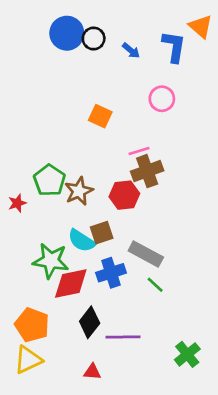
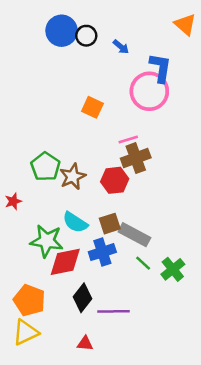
blue L-shape: (174, 47) -> (160, 68), moved
pink circle: (162, 99) -> (149, 91), size x1.6
red star: (17, 203) -> (13, 201), moved
brown square: (102, 233) -> (110, 224), moved
green cross: (187, 354) -> (173, 269), moved

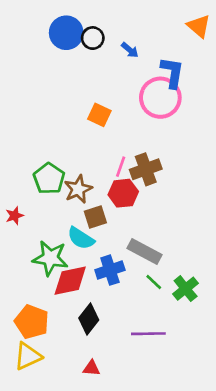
pink line: (128, 139) -> (121, 167), moved, turned -54
brown square: (110, 224) -> (95, 217), moved
purple line: (113, 311) -> (148, 334), moved

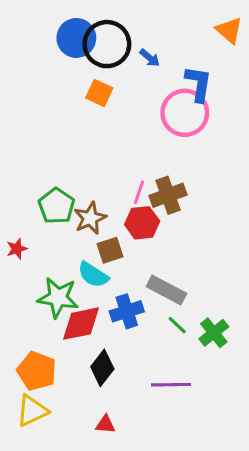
black circle: (93, 38) -> (107, 44), size x1.8
orange square: (99, 115) -> (99, 93), moved

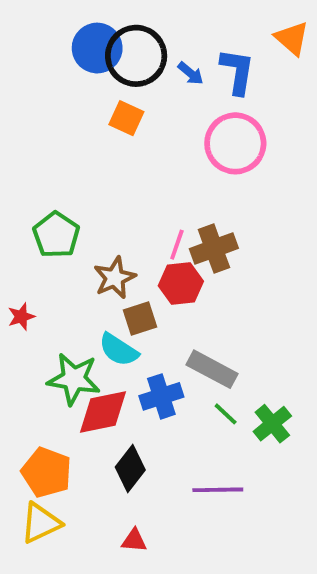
blue L-shape: (199, 84) -> (237, 71), moved
green pentagon: (57, 206) -> (56, 235), moved

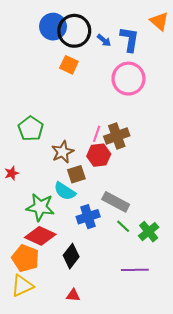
red diamond: (103, 412) -> (40, 236), moved, turned 36
purple line: (218, 490) -> (135, 270), moved

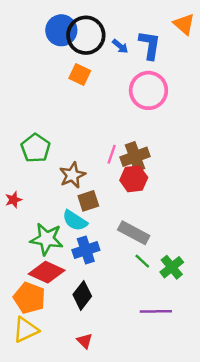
red hexagon: (99, 155) -> (134, 179), moved
blue cross: (88, 217) -> (86, 250), moved
red triangle: (73, 295) -> (85, 341), turned 40

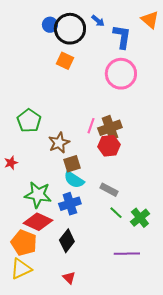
blue circle: (61, 30) -> (50, 25), size x0.6
blue arrow: (120, 46) -> (98, 21), moved
cyan semicircle: (75, 221) -> (74, 180), moved
gray rectangle: (134, 233) -> (109, 190), size x0.7

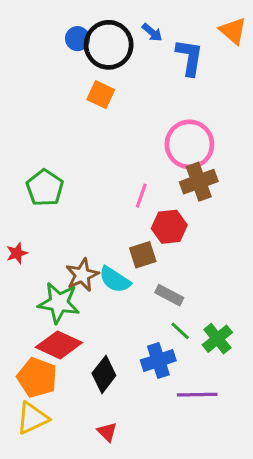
pink circle: (121, 74) -> (189, 144), moved
brown cross: (110, 128) -> (199, 182), moved
brown star: (59, 143) -> (82, 275), moved
brown square: (72, 164) -> (143, 255), moved
blue cross: (70, 204) -> (158, 360), moved

